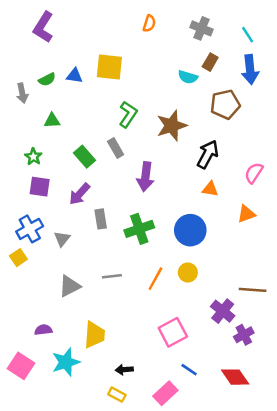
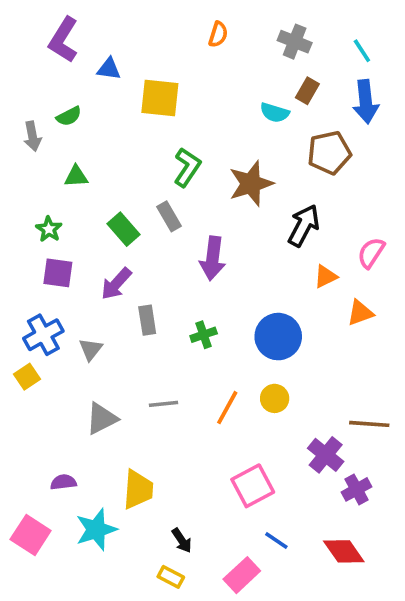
blue triangle: (74, 76) -> (109, 69), moved
orange triangle: (210, 189) -> (326, 276), moved, turned -35
green cross: (139, 229) -> (204, 335), size x0.6
black arrow: (124, 370) -> (182, 540), turned -119

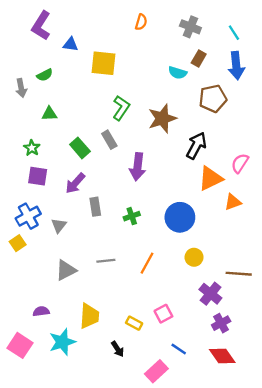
orange triangle: (326, 276) -> (210, 178), size x1.6
yellow circle: (275, 398) -> (194, 257), moved
pink square: (253, 486) -> (163, 314), size x0.7
purple cross: (357, 489) -> (221, 323), moved
yellow rectangle: (171, 577) -> (134, 323), moved

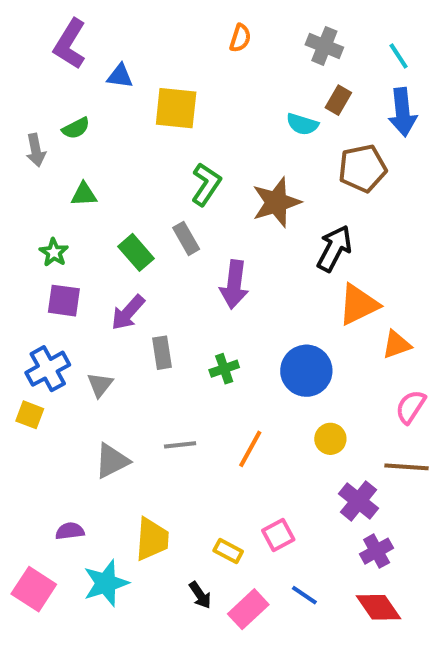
pink semicircle: (240, 163) -> (411, 407), moved
yellow square: (18, 243) -> (30, 415), turned -35
pink rectangle: (156, 371) -> (248, 609), moved

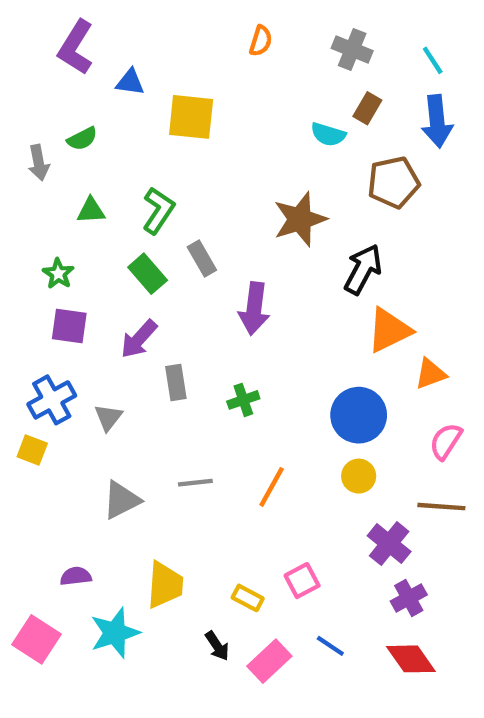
green L-shape: (206, 184) -> (158, 211), moved
blue circle: (306, 371) -> (359, 415), moved

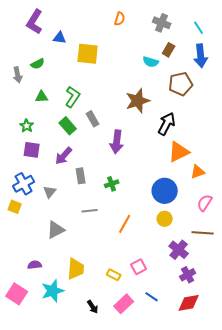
gray line: (195, 483) -> (90, 211), moved
black arrow: (217, 646) -> (93, 307), moved
red diamond: (411, 659) -> (189, 303), turned -65

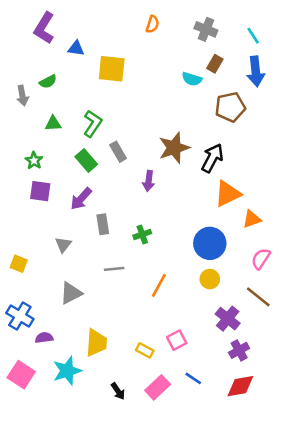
brown star: (138, 101) -> (174, 148), moved
purple arrow: (117, 142) -> (149, 181), size x0.7
blue cross: (24, 184) -> (20, 316), moved, turned -30
brown line: (203, 233) -> (258, 297), turned 35

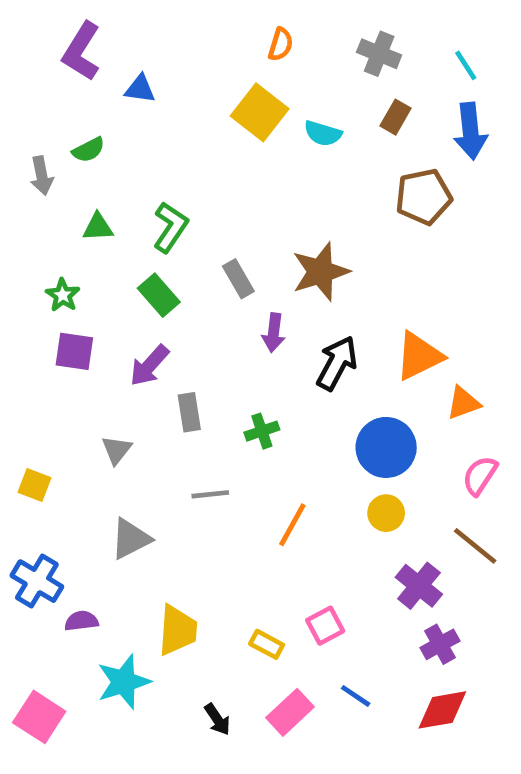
yellow square: (112, 69) -> (260, 112), moved, turned 32
cyan semicircle: (192, 79) -> (323, 133), moved
gray rectangle: (118, 152) -> (238, 279), moved
black arrow: (212, 158) -> (337, 363), moved
pink square: (21, 375) -> (39, 717), moved

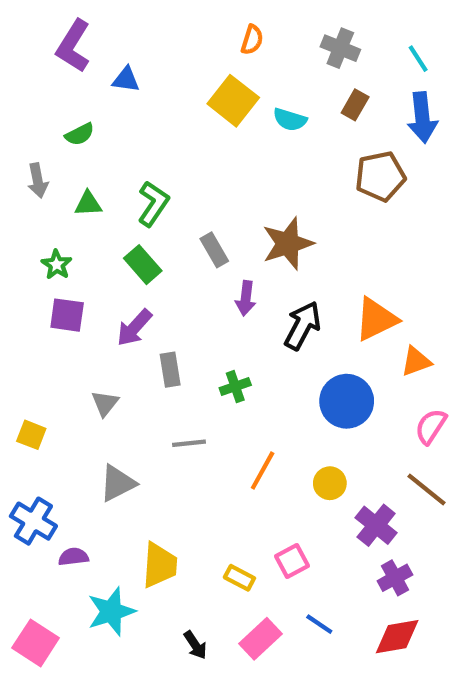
gray arrow: (42, 176) -> (38, 181), moved
yellow circle: (386, 513) -> (330, 483), moved

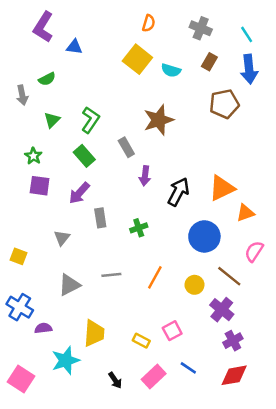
gray arrow: (38, 181) -> (22, 95), moved
green triangle: (88, 204) -> (52, 120), turned -42
brown star: (288, 244) -> (159, 120), moved
gray line: (189, 443) -> (111, 275), moved
brown line: (427, 490) -> (229, 276), moved

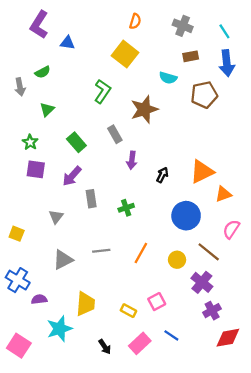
brown rectangle: (209, 62) -> (191, 56), turned 49
cyan semicircle: (171, 70) -> (168, 78), moved
green L-shape: (90, 120) -> (102, 91), moved
black arrow: (178, 192) -> (162, 175), size x0.6
red diamond: (234, 375) -> (228, 338), moved

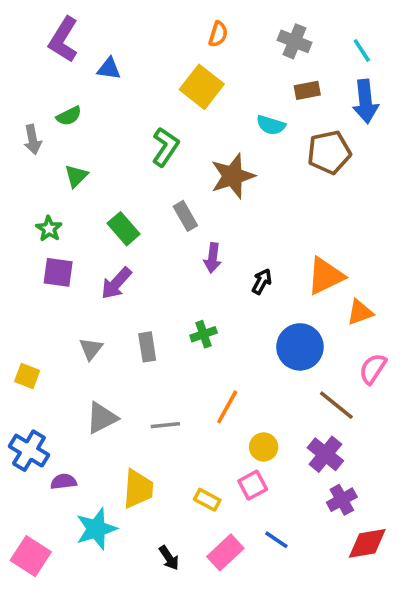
gray rectangle: (91, 199) -> (147, 347), moved
gray line: (101, 251) -> (165, 425), moved
yellow circle: (177, 260) -> (264, 447), moved

